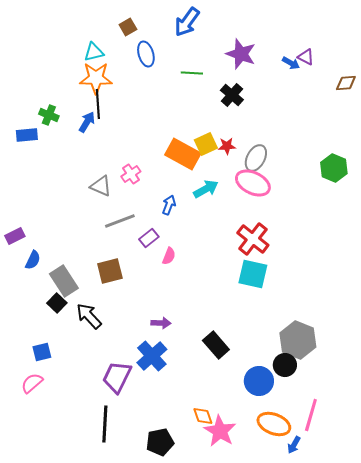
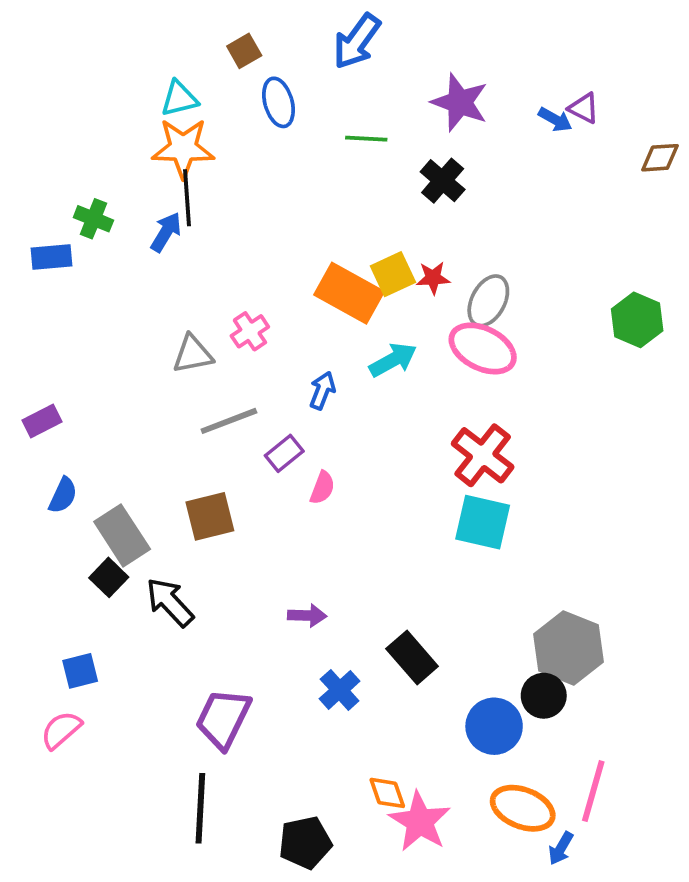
gray triangle: (101, 186) -> (193, 354), turned -35
purple rectangle: (15, 236) -> (42, 421), moved
blue cross: (152, 356) -> (340, 690), moved, size x0.7

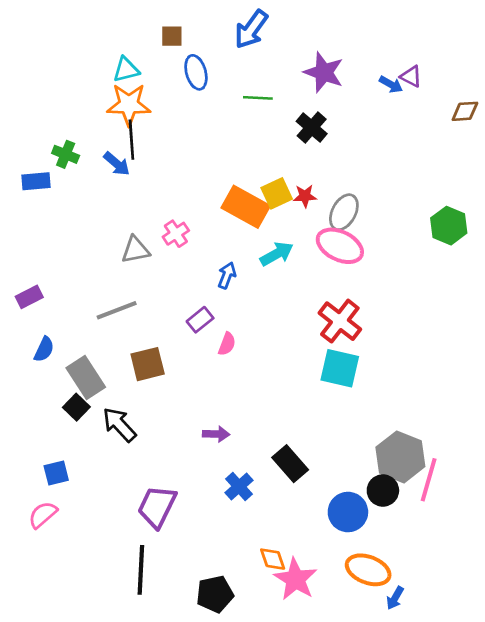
brown square: (244, 51) -> (172, 36), turned 30
blue arrow: (166, 232) -> (117, 164), turned 100
gray line: (229, 421) -> (117, 310), moved
pink line: (593, 791) -> (429, 480), moved

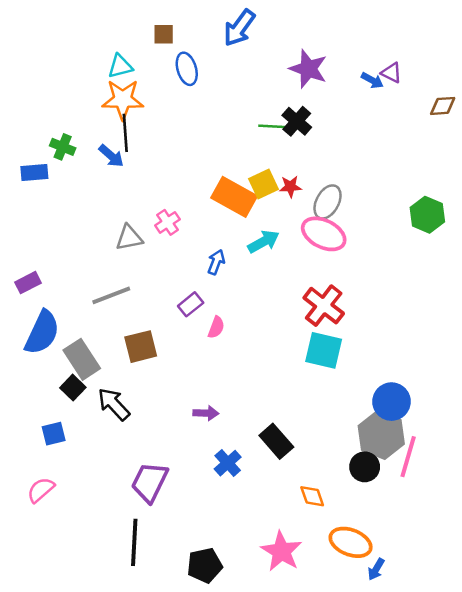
green line: (258, 98) -> (272, 126), moved
blue semicircle: (44, 349) -> (42, 332), size x1.8
blue square: (56, 473) -> (54, 434), moved
blue circle: (348, 512) -> (391, 402), moved
orange diamond: (273, 559) -> (312, 496), moved

